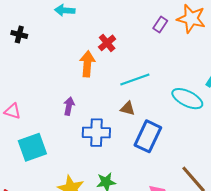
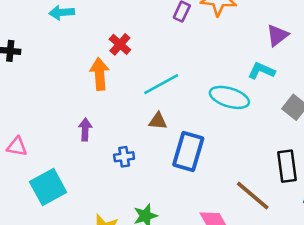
blue cross: (96, 133) -> (124, 157), size x0.6

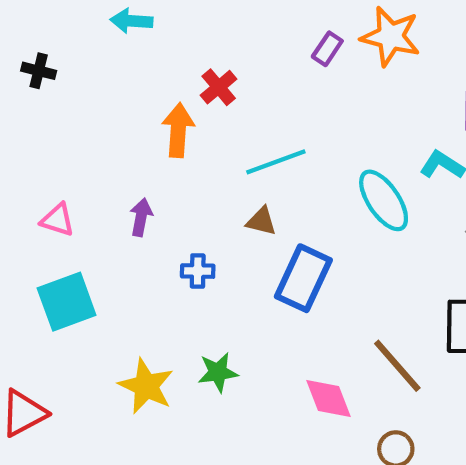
cyan ellipse: (229, 97) -> (384, 200), turned 30
pink triangle: (17, 147) -> (58, 220), moved

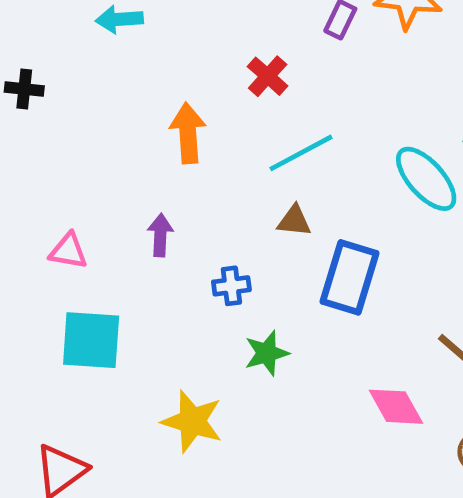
red cross: (219, 87) -> (268, 76), moved
cyan square: (67, 302) -> (91, 340), turned 32
green star: (218, 372) -> (266, 353), moved

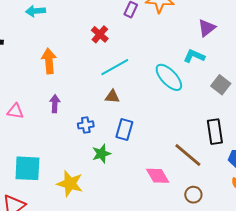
orange arrow: (188, 133) -> (49, 61), moved
blue rectangle: (349, 277) -> (124, 130), moved, size x0.7
cyan square: (91, 340) -> (27, 168), moved

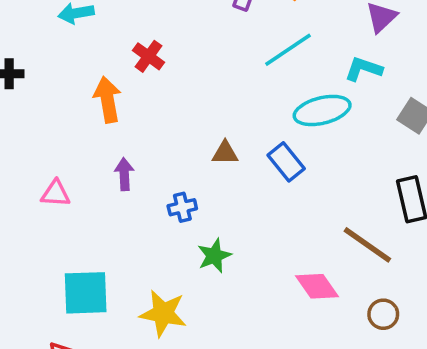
red cross: (100, 34) -> (148, 56), moved
cyan line: (115, 67) -> (288, 50), moved
cyan ellipse: (169, 77) -> (322, 110), turned -56
blue rectangle: (124, 130) -> (286, 162), moved, turned -50

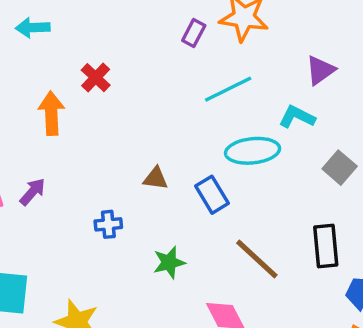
purple arrow: (124, 174) -> (33, 192), moved, turned 36
brown line: (367, 245) -> (257, 259), moved
green star: (214, 256) -> (169, 262), moved

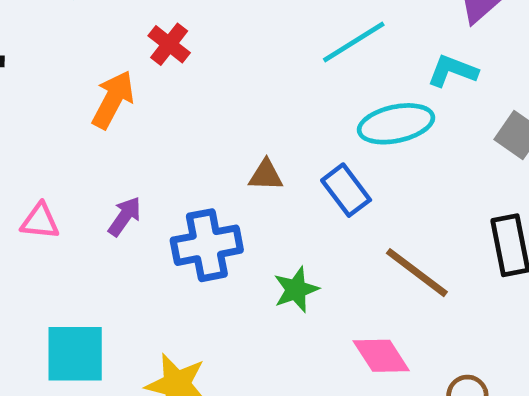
orange arrow: (51, 113) -> (113, 100), turned 36
purple arrow: (33, 192) -> (125, 216), moved
blue cross: (108, 224) -> (207, 245), size x1.8

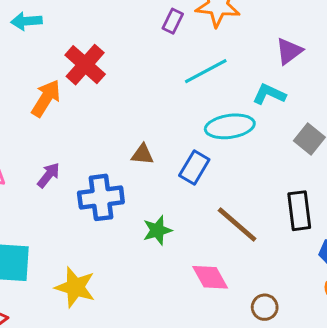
red cross: (169, 44) -> (85, 65), size x1.5
blue rectangle: (346, 190) -> (194, 167), turned 64

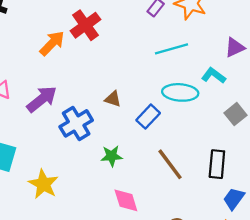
purple arrow: (49, 175) -> (42, 99), size x1.6
blue cross: (101, 197) -> (76, 123), turned -36
pink diamond: (210, 277) -> (126, 200), moved

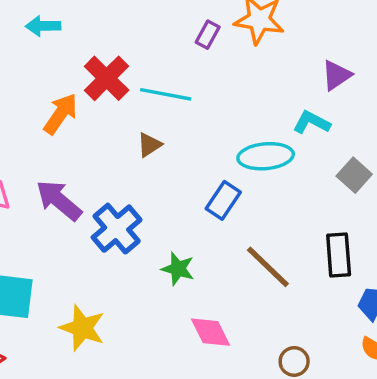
cyan line: (172, 49) -> (166, 94), moved, turned 36
purple arrow: (42, 99) -> (59, 200), turned -92
brown triangle: (113, 99) -> (149, 145), moved, turned -42
green star: (112, 156) -> (178, 269), turned 30

